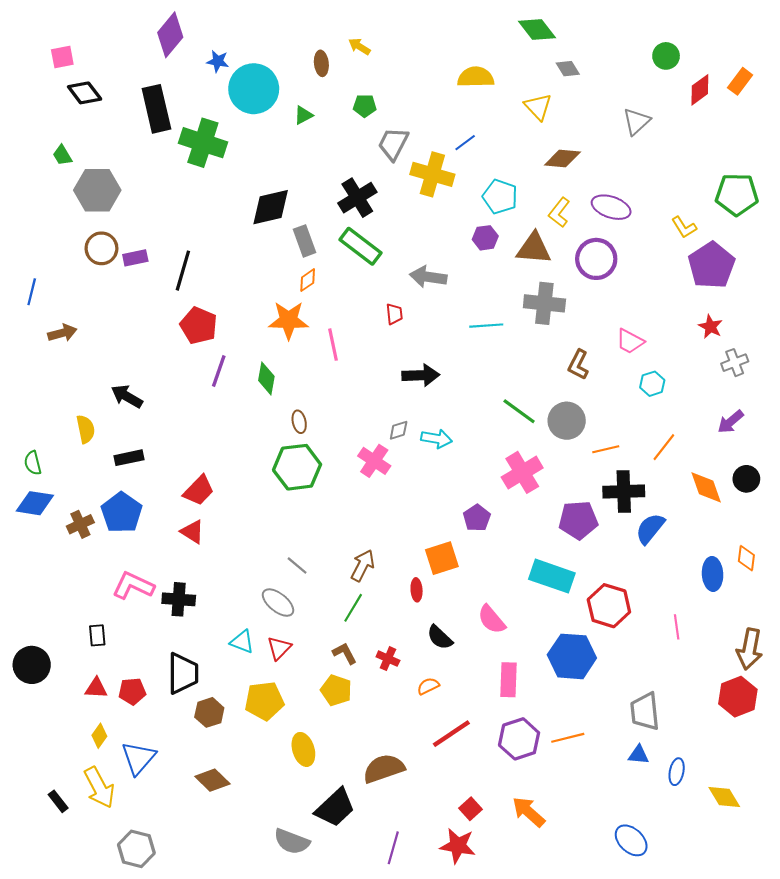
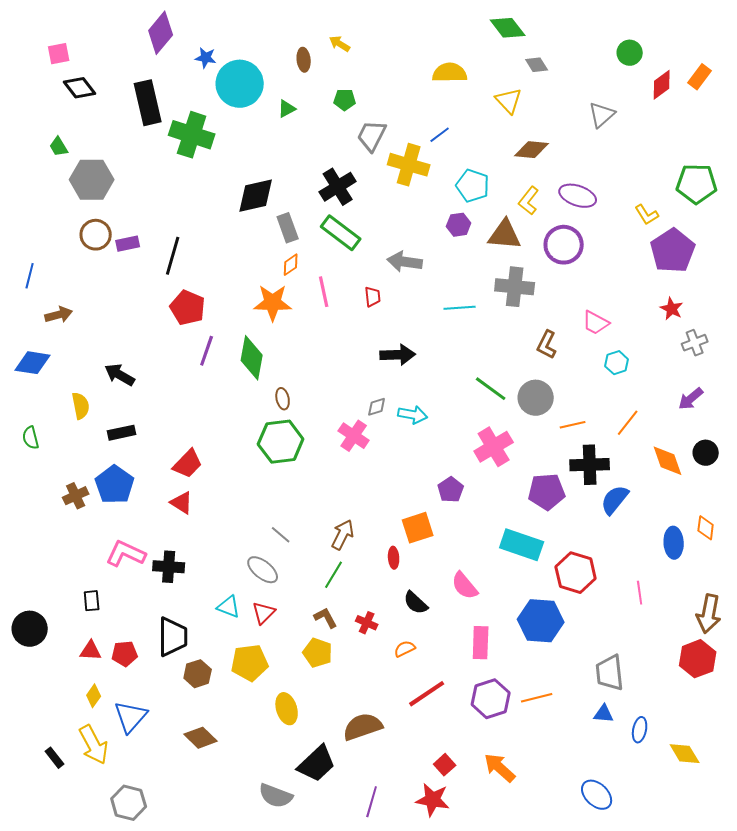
pink line: (333, 345) -> (324, 292), moved
green diamond: (266, 378) -> (252, 358), size x1.4
blue diamond: (35, 503) -> (33, 363), moved

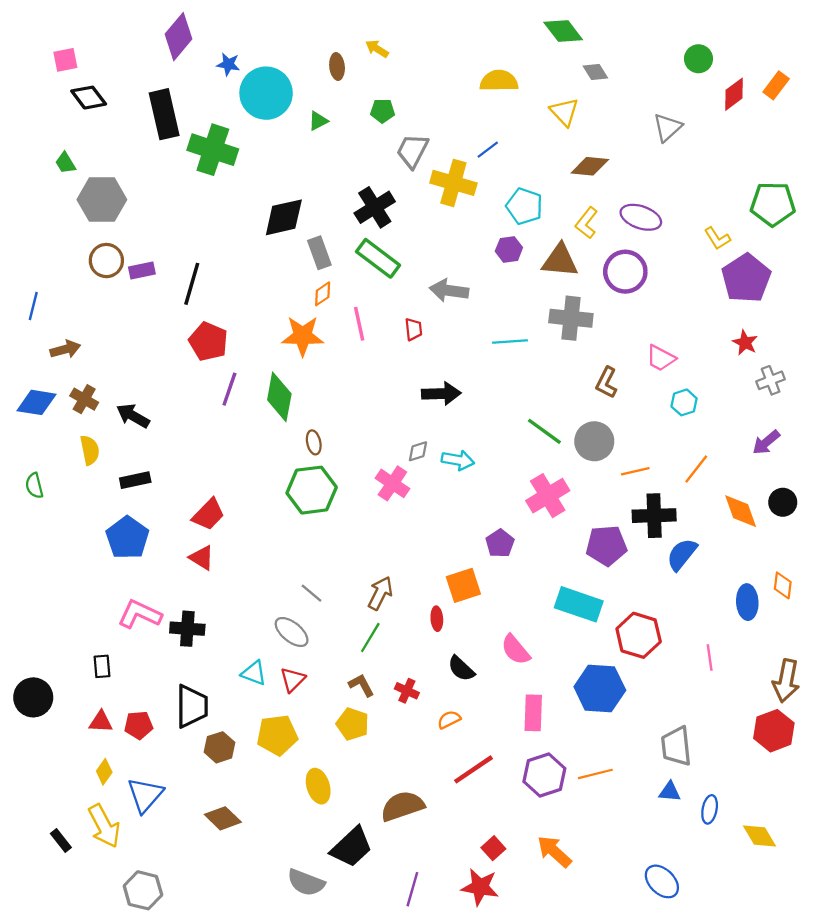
brown cross: (76, 496) -> (84, 399), moved, turned -35

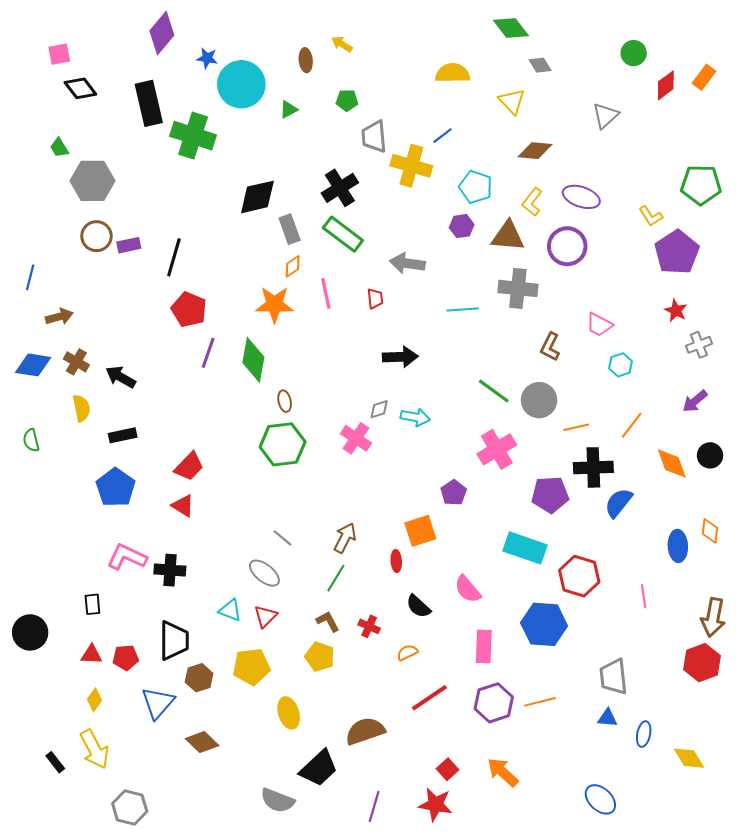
gray trapezoid: (412, 151) -> (374, 137), turned -32
blue triangle: (145, 795) -> (158, 703), moved

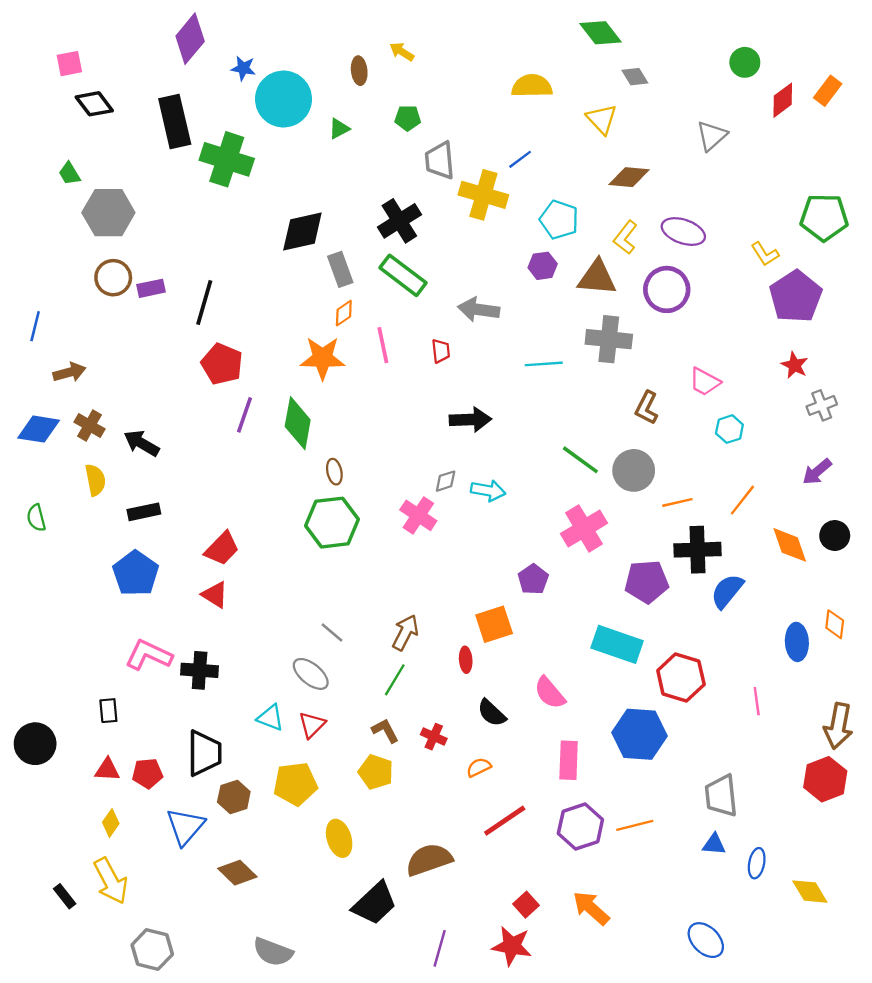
gray semicircle: (278, 800) -> (273, 952), moved

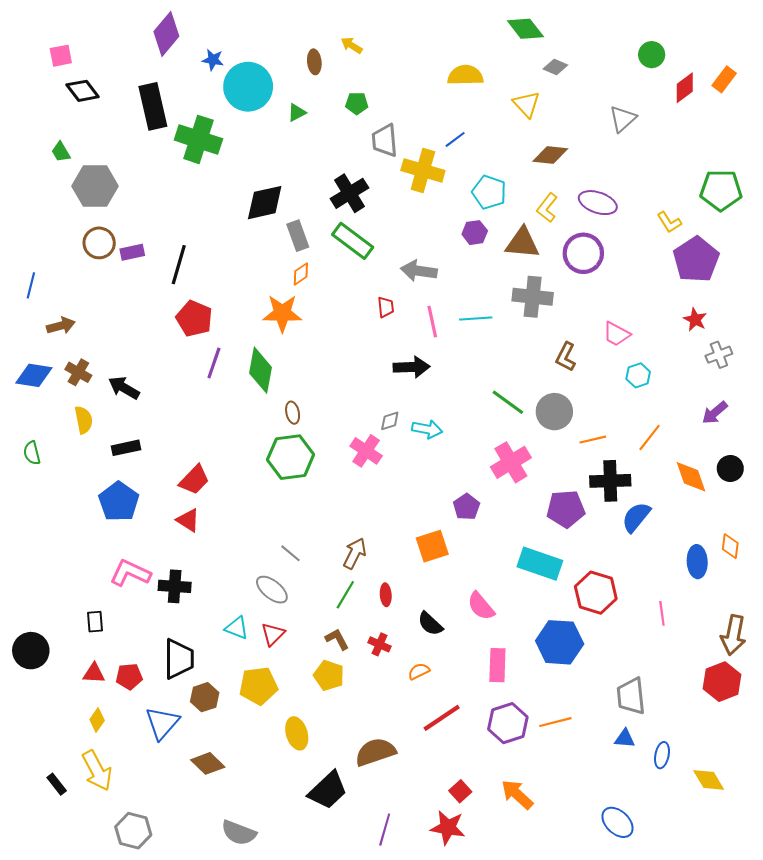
gray diamond: (635, 77) -> (555, 67), turned -35
pink line: (383, 345) -> (432, 322), moved
red ellipse: (466, 660) -> (386, 595), moved

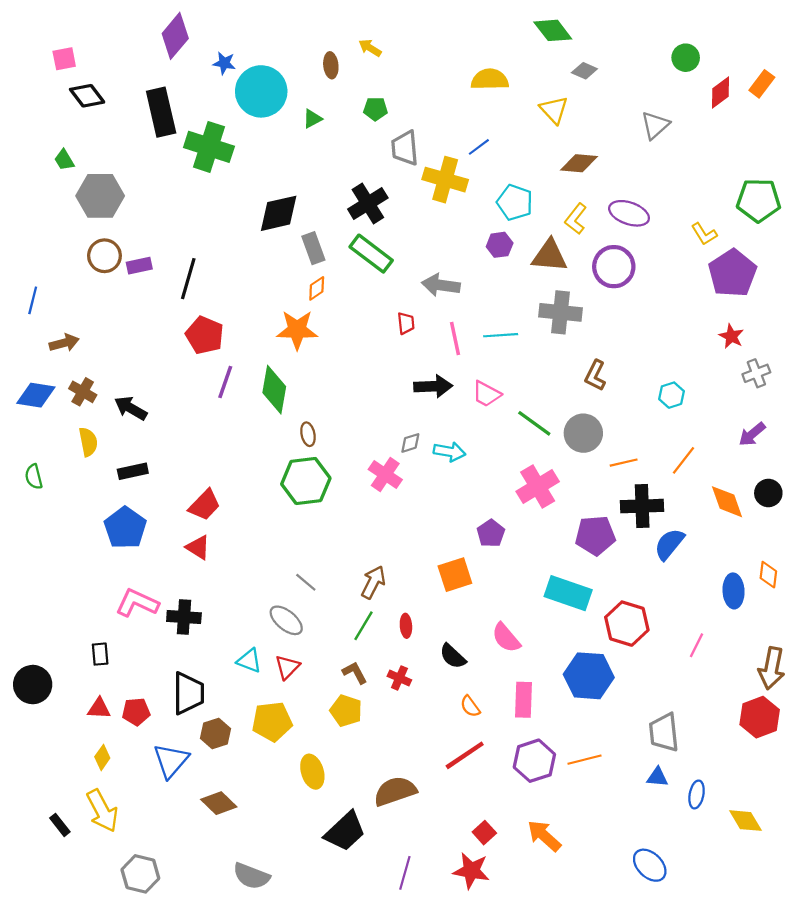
pink trapezoid: (616, 334) -> (486, 394), moved
pink line: (662, 613) -> (697, 645), turned 35
orange semicircle: (419, 671) -> (470, 706), moved, turned -100

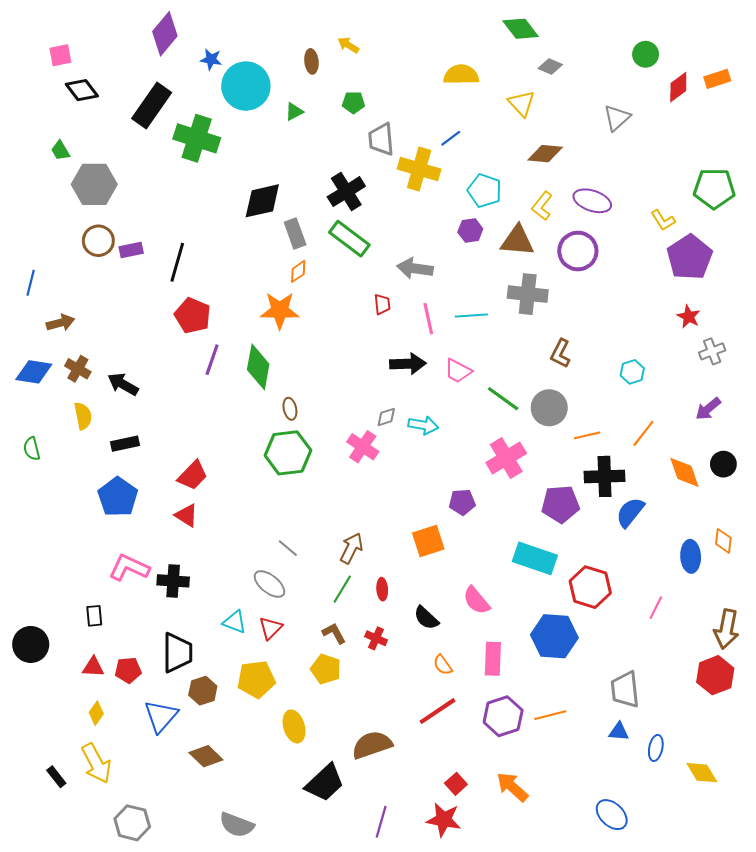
orange rectangle: (762, 84) -> (717, 79), turned 35
black rectangle: (161, 112) -> (152, 105), turned 48
purple pentagon: (491, 533) -> (462, 502), turned 30

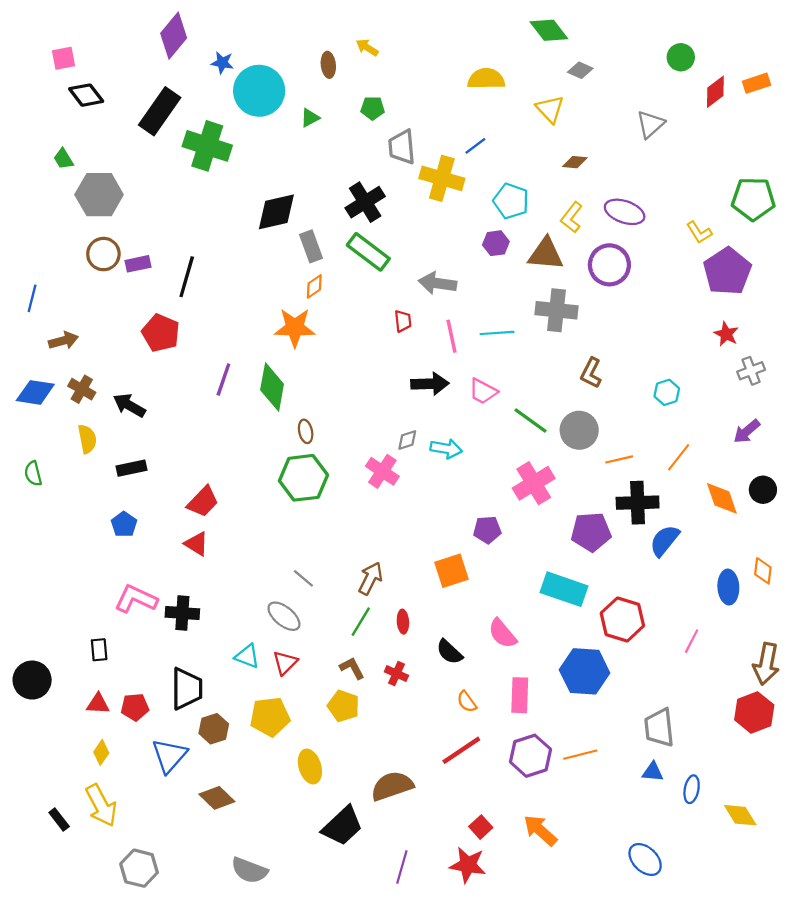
brown diamond: (545, 154) -> (575, 162), size x0.7
red pentagon: (193, 316) -> (161, 333), moved
blue pentagon: (118, 497) -> (124, 524), size x0.6

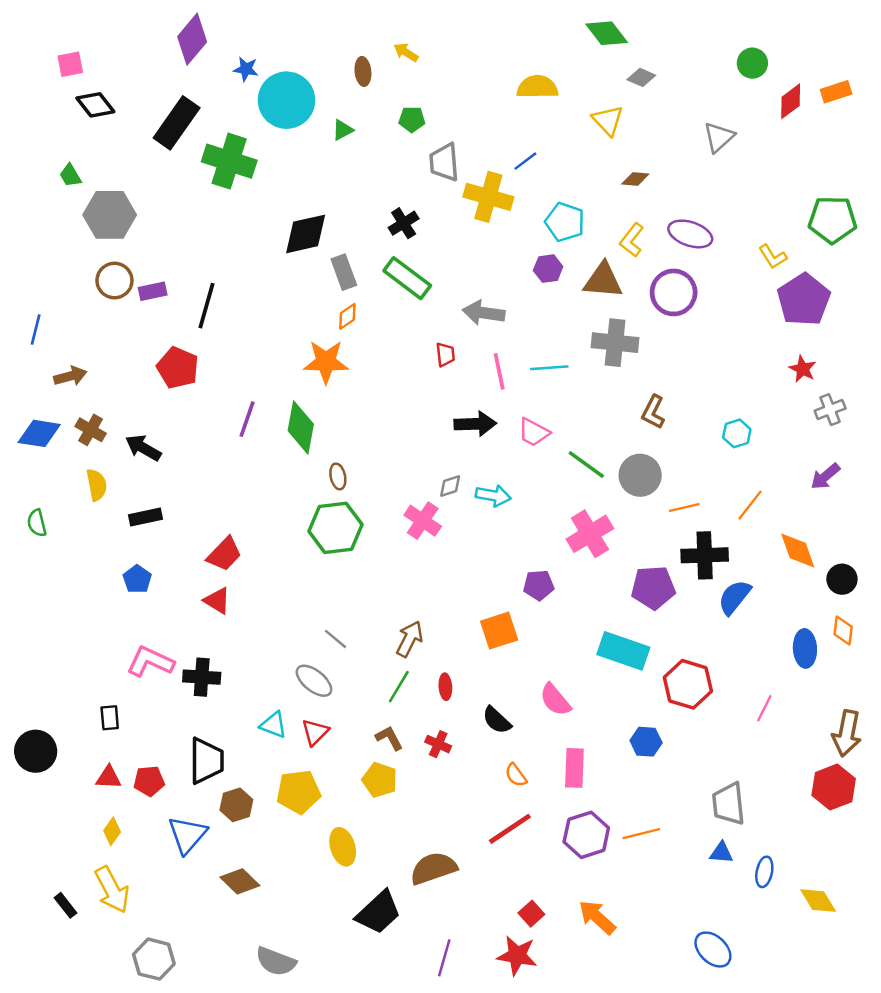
black cross: (365, 202) -> (404, 223), size x0.7
black circle: (763, 490) -> (842, 579), moved
blue hexagon: (585, 671) -> (646, 742), size x0.6

